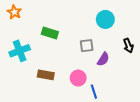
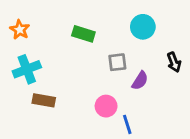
orange star: (14, 12) -> (20, 30), moved
green rectangle: (50, 33) -> (83, 34), moved
brown rectangle: (46, 75) -> (44, 100), moved

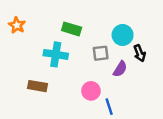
cyan circle: (143, 27) -> (123, 35), moved
black arrow: (174, 62) -> (140, 53), moved
cyan cross: (27, 69) -> (56, 54), moved, turned 30

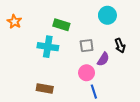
cyan circle: (123, 35) -> (107, 15), moved
brown rectangle: (38, 86) -> (45, 88), moved
pink circle: (91, 91) -> (87, 73), moved

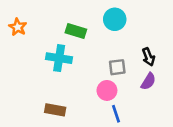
cyan circle: (107, 15) -> (115, 19), moved
gray square: (87, 46) -> (117, 67), moved
purple semicircle: (103, 59) -> (148, 81), moved

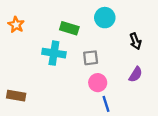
black arrow: (148, 57) -> (136, 41), moved
gray square: (117, 67) -> (91, 58), moved
brown rectangle: (55, 110) -> (16, 96), moved

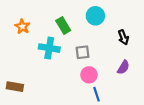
orange star: (16, 25) -> (22, 27), moved
green rectangle: (69, 28) -> (63, 25), turned 42

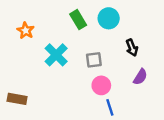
green rectangle: (63, 25) -> (78, 20), moved
black arrow: (123, 37) -> (132, 48), moved
cyan cross: (49, 48) -> (56, 55), turned 36

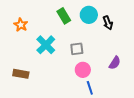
black arrow: (132, 48) -> (108, 23), moved
brown rectangle: (17, 99) -> (21, 74), moved

